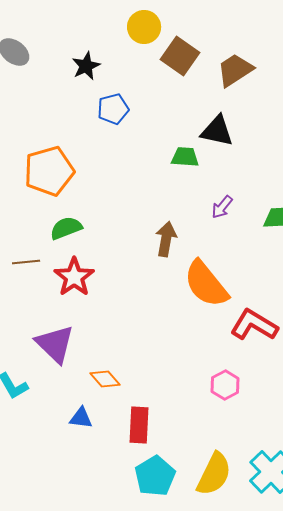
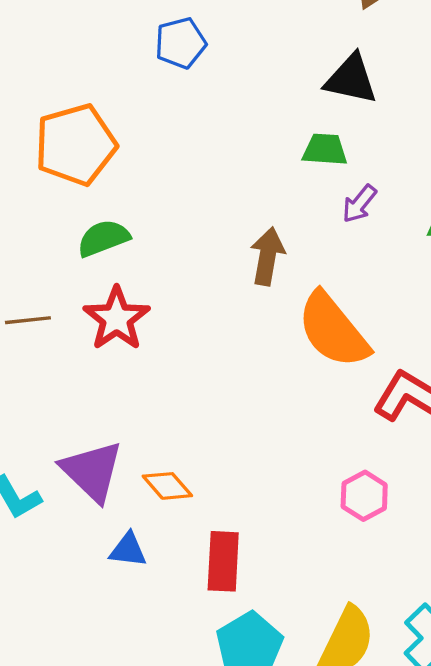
green trapezoid: (185, 157) -> (325, 150), moved
brown line: (26, 262) -> (28, 320), moved
purple triangle: (55, 344) -> (92, 471), moved

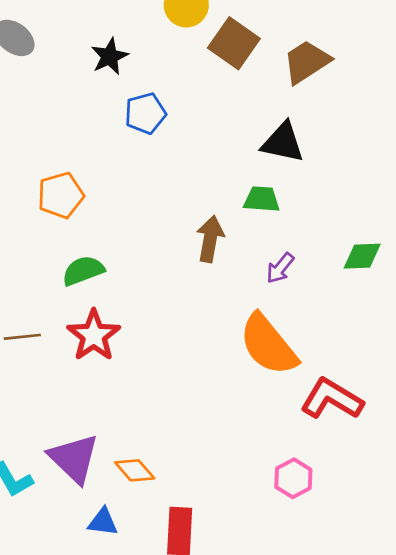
orange pentagon: (76, 145) -> (61, 195), size x0.7
purple arrow: (359, 204) -> (280, 268), moved
brown arrow: (267, 256) -> (210, 239), moved

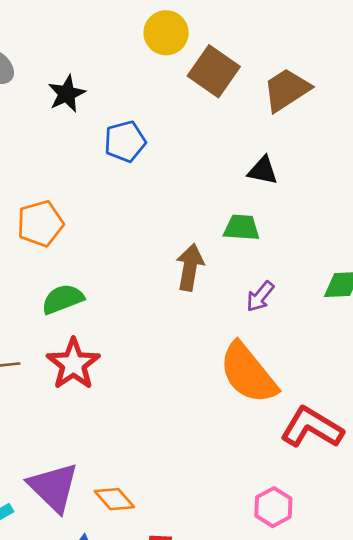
black star: (110, 56) -> (67, 94), moved
black triangle: (283, 142) -> (263, 171), size x0.7

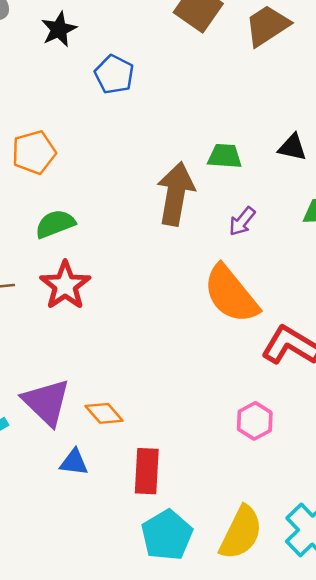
blue pentagon: (125, 141) -> (114, 74), turned -30
black triangle: (263, 171) -> (292, 147), moved
brown arrow: (190, 267) -> (176, 194), size x1.4

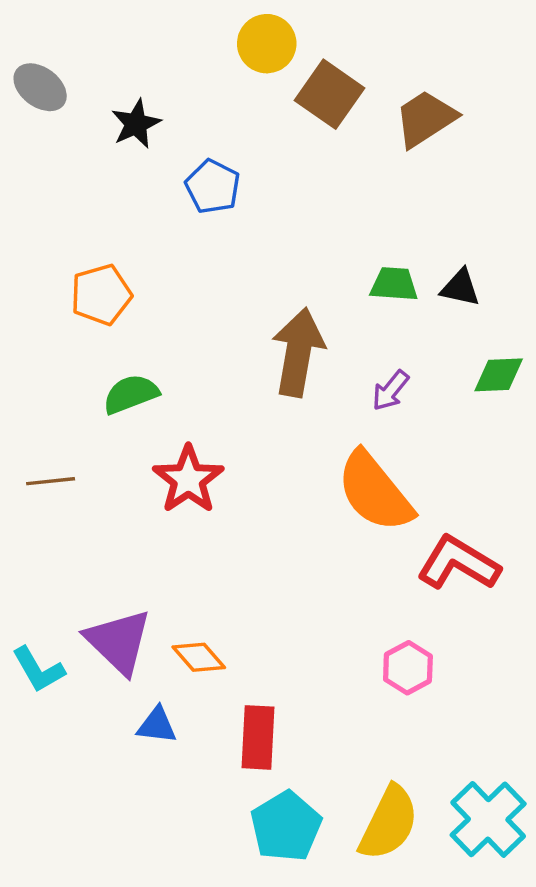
green trapezoid: (225, 156) -> (394, 284), moved
red star: (65, 285) -> (188, 479), moved

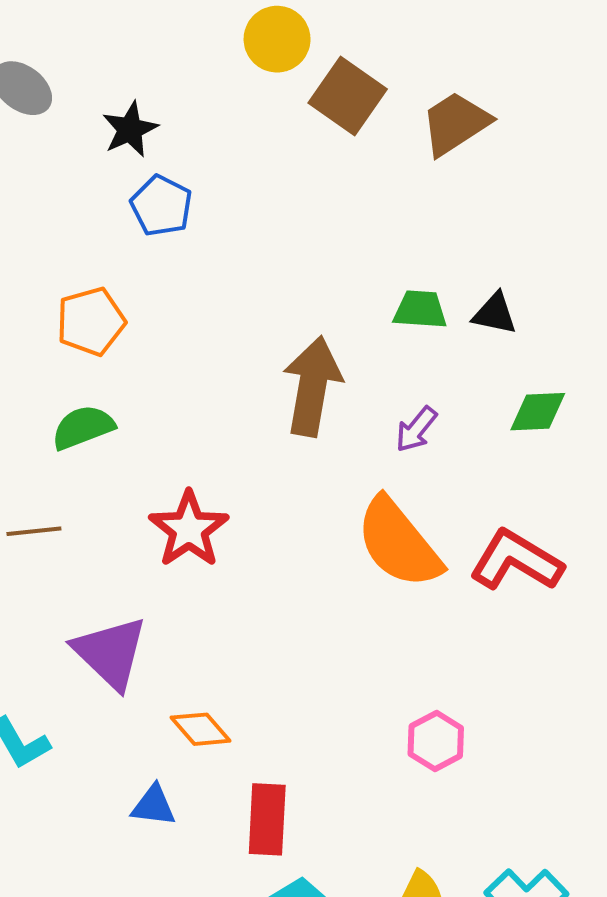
blue pentagon: (213, 187) -> (161, 206), moved
green semicircle: (131, 394) -> (83, 427), moved
red L-shape: (458, 563) -> (516, 561), moved
purple triangle: (119, 642) -> (110, 653), moved

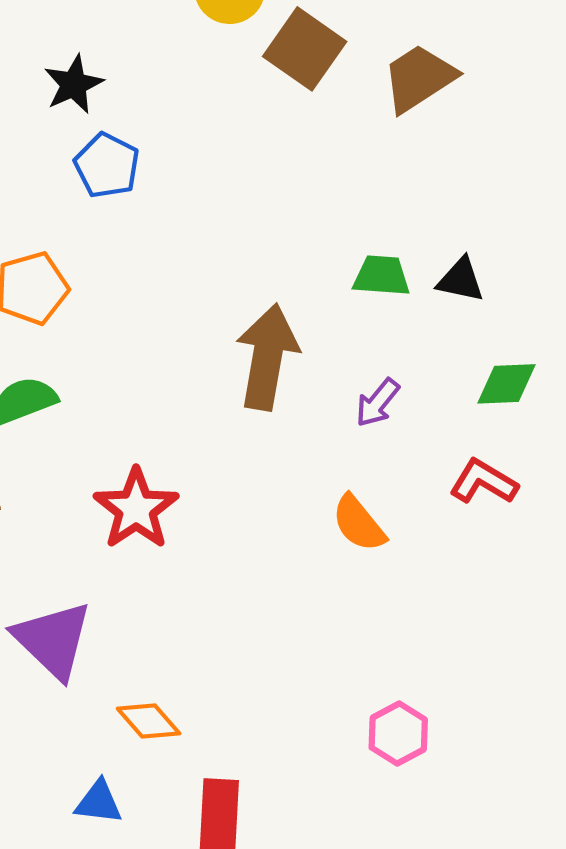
orange semicircle: (399, 543) -> (359, 523), size x0.6
red L-shape: (516, 561) -> (484, 482), moved, size x0.7

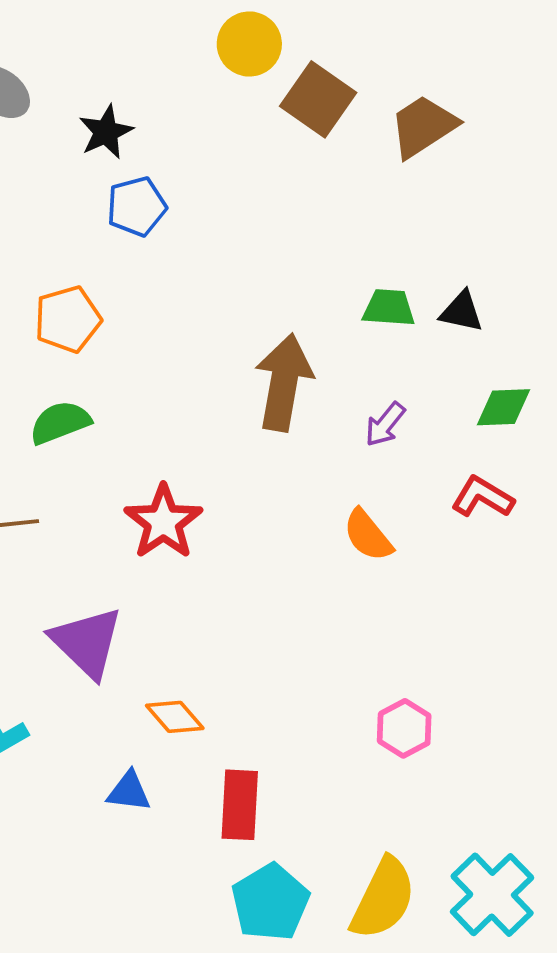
blue pentagon: (107, 165) -> (137, 206), turned 30

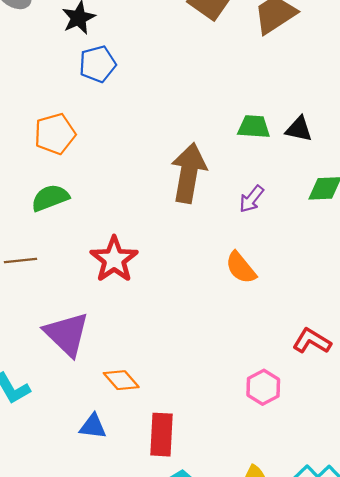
red L-shape: (483, 497) -> (312, 341), moved

